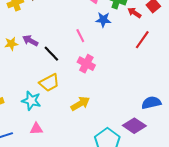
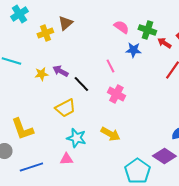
yellow trapezoid: (49, 83) -> (65, 108), moved
cyan star: (31, 101) -> (76, 138), moved
yellow arrow: (80, 104) -> (110, 134), turned 60

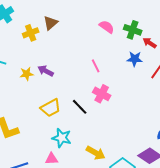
blue star: (133, 50) -> (135, 59), moved
black line: (81, 84) -> (80, 107), moved
yellow arrow: (110, 134) -> (96, 153), moved

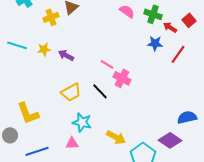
pink line: (96, 66) -> (107, 64), moved, turned -32
yellow star: (27, 74) -> (44, 49), moved

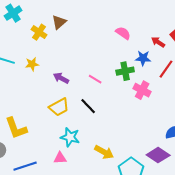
pink semicircle: (127, 11) -> (123, 33), moved
green cross: (153, 14) -> (125, 71), moved, turned -30
yellow cross: (51, 17) -> (39, 32), turned -35
purple arrow: (66, 55) -> (61, 78), moved
pink cross: (122, 78) -> (142, 90), moved

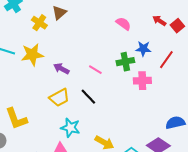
red arrow: (158, 42) -> (159, 21), moved
yellow star: (32, 64) -> (32, 55), size x1.6
pink cross: (142, 90) -> (142, 81), turned -30

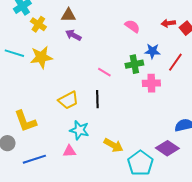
brown triangle: (59, 13) -> (68, 15), turned 42
red arrow: (159, 21) -> (168, 23), turned -40
yellow cross: (39, 23) -> (38, 24), moved
purple arrow: (61, 69) -> (73, 35), moved
black line: (88, 97) -> (97, 99), turned 42

